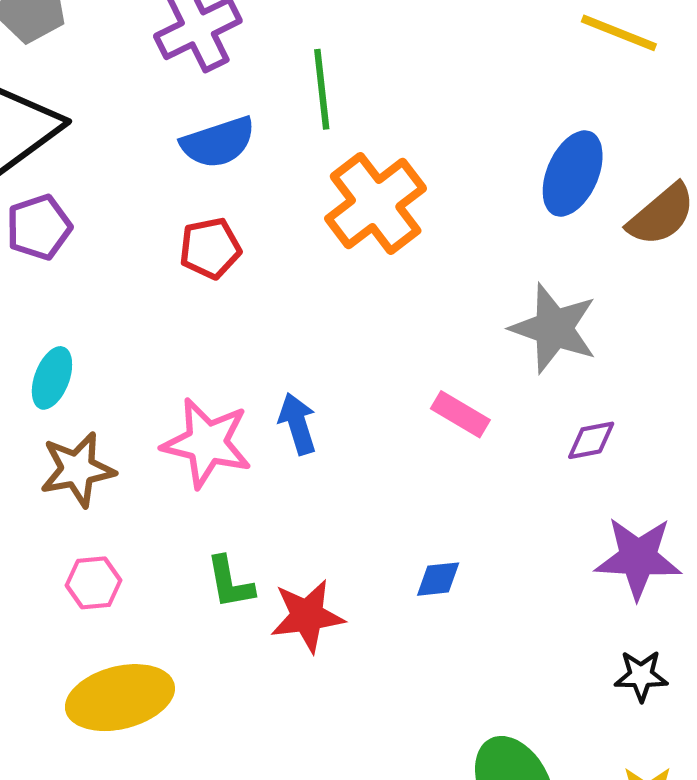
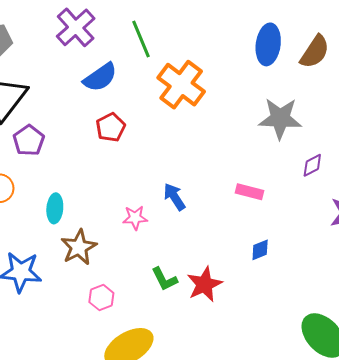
pink rectangle: (460, 414) -> (249, 192), moved
pink star: (207, 443) -> (135, 218), size x0.6

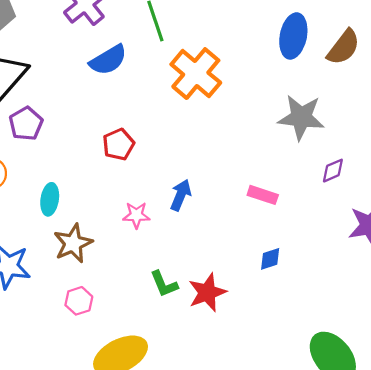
red pentagon: (111, 127) -> (118, 144), moved
blue arrow: (174, 197) -> (181, 195), turned 52
pink hexagon: (101, 298) -> (79, 301), moved

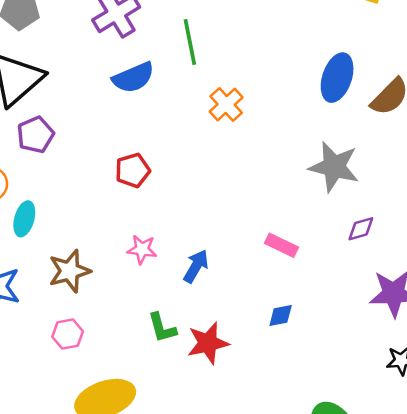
orange cross: (196, 74) -> (226, 104), size x0.6
blue arrow: (181, 195) -> (196, 266), moved
cyan ellipse: (50, 199) -> (24, 219), moved

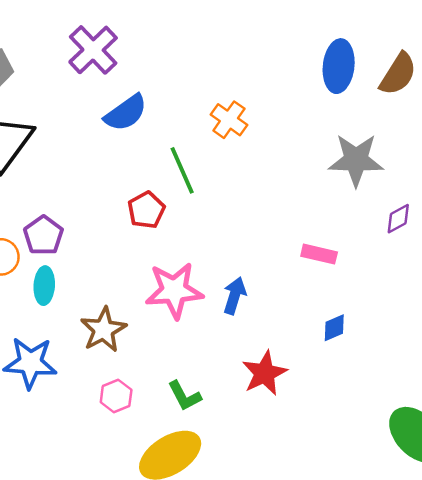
green line: (190, 42) -> (182, 170), moved
purple pentagon: (35, 135) -> (43, 235), moved
pink star: (142, 249) -> (174, 290), size x1.8
green L-shape: (162, 328) -> (184, 396), moved

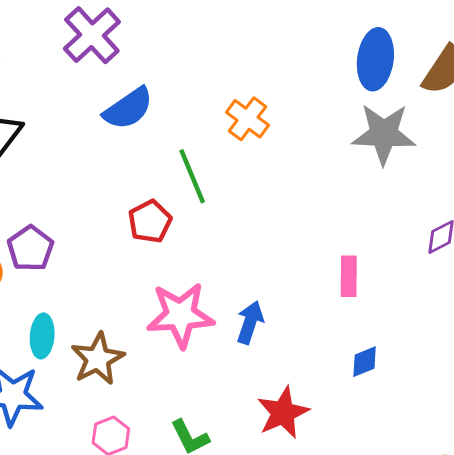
gray star: (356, 160) -> (384, 134), moved
pink rectangle: (319, 254) -> (349, 276), turned 76
cyan ellipse: (44, 286) -> (42, 336), moved

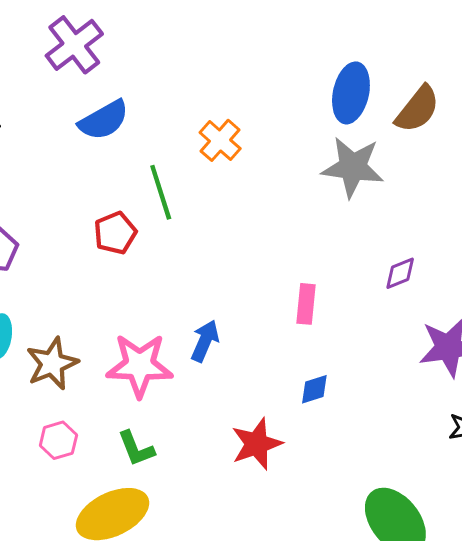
pink star: (180, 315) -> (140, 365), moved
red star: (283, 413) -> (257, 444), moved

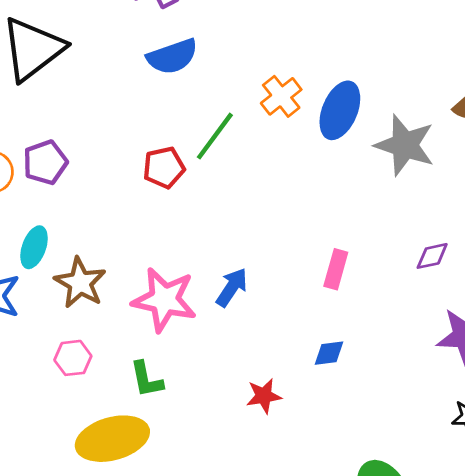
blue ellipse: (351, 93) -> (340, 110), moved
green line: (161, 192) -> (215, 136), turned 44
brown star: (52, 364) -> (80, 283), turned -30
red star: (257, 444) -> (264, 396), size x0.7

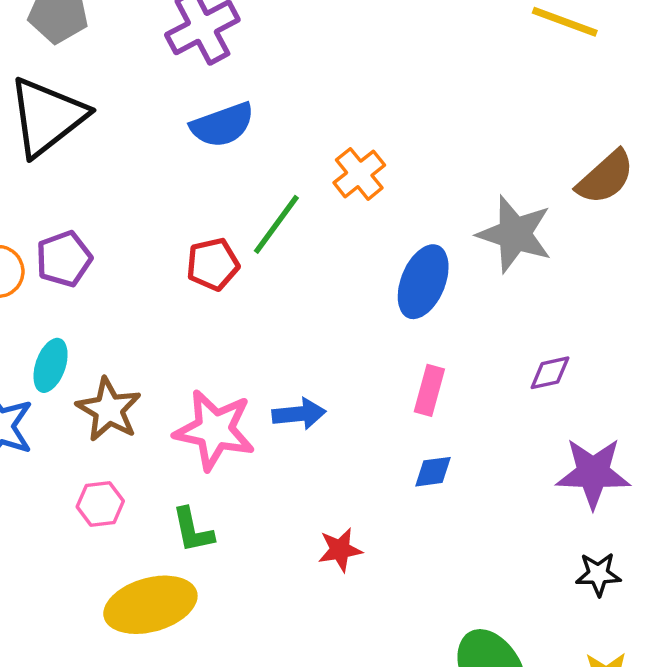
blue ellipse: (340, 110) -> (423, 282), moved
blue arrow: (232, 287) -> (299, 414), turned 51
blue diamond: (329, 353) -> (433, 472), moved

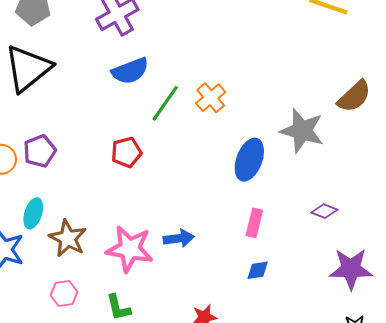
green line: (276, 224) -> (165, 103), moved
purple diamond: (550, 373) -> (324, 211), turned 35

